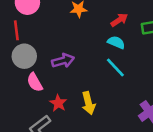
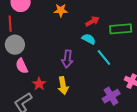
purple arrow: (63, 61) -> (67, 59), moved, turned 108
cyan line: (115, 67) -> (104, 58), moved

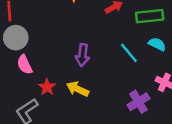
cyan semicircle: (89, 39) -> (157, 44), moved
yellow arrow: (63, 86) -> (78, 89), turned 126

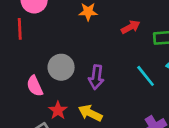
gray circle: (16, 38) -> (61, 67), moved

